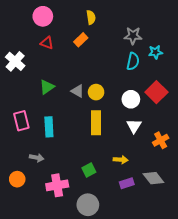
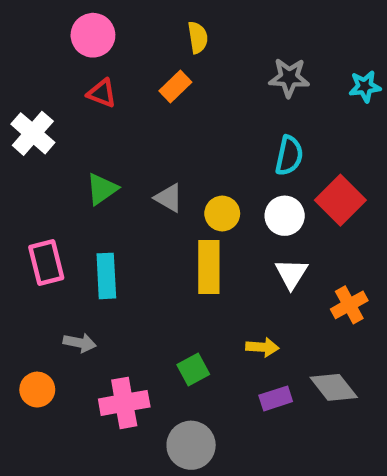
cyan star: (155, 52) -> (365, 86), moved
cyan semicircle: (133, 61) -> (289, 156), moved
yellow circle: (96, 92) -> (222, 213), moved

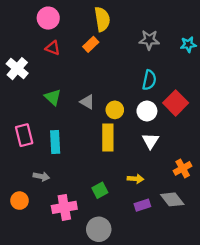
yellow semicircle: (198, 37) -> (102, 19), size x1.5
green triangle: (102, 189) -> (53, 97), turned -42
orange cross: (349, 305) -> (183, 168), moved

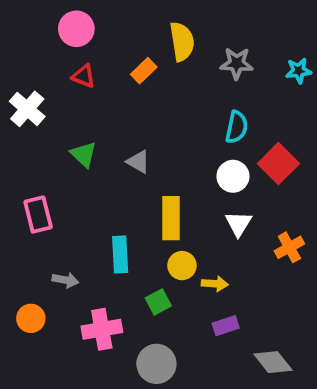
yellow semicircle: (102, 19) -> (182, 42), moved
yellow circle: (115, 110) -> (182, 266), moved
cyan rectangle: (55, 142) -> (120, 255), moved
orange cross: (183, 168) -> (289, 247), moved
gray diamond: (172, 199) -> (273, 362), moved

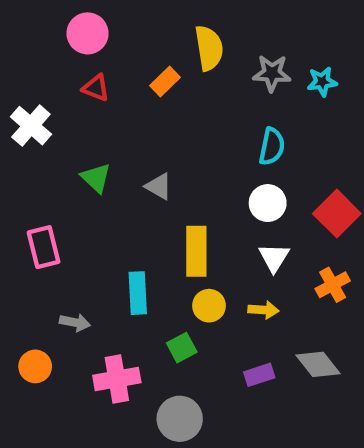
cyan star: (299, 71) -> (322, 82), moved
red square: (278, 164) -> (337, 214), moved
yellow arrow: (215, 284) -> (263, 310), moved
gray diamond: (273, 362) -> (318, 364), moved

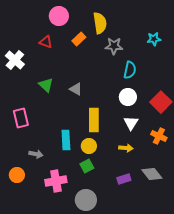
pink circle: (88, 33) -> (59, 16), moved
gray star: (272, 73) -> (114, 46), moved
orange cross: (333, 285) -> (159, 136), turned -35
yellow circle: (209, 306) -> (89, 146), moved

